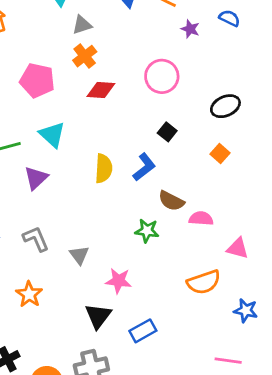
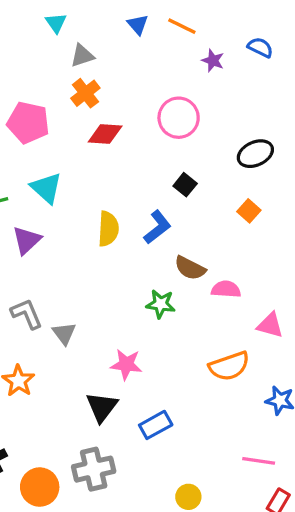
gray triangle: (79, 255) -> (64, 333), moved

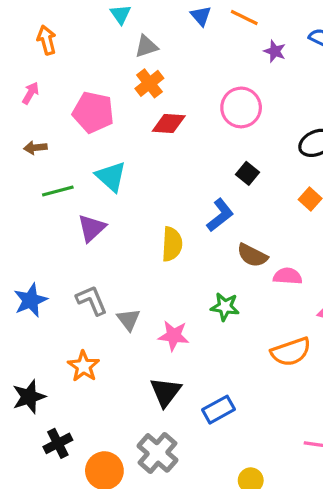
yellow semicircle: (108, 229) -> (172, 244), moved
green star: (161, 304) -> (225, 307), moved
pink star: (126, 364) -> (174, 336), moved
gray cross: (94, 469) -> (157, 453), turned -36

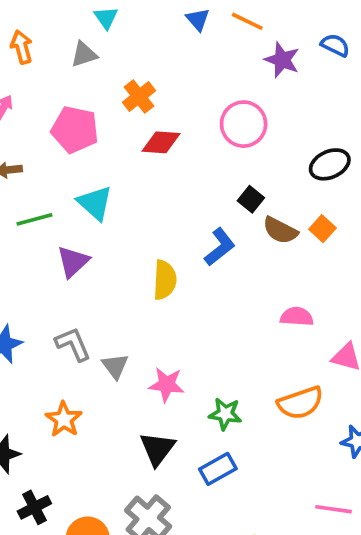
gray triangle: (146, 46) -> (84, 54), moved
purple star: (275, 51) -> (282, 60), size x1.4
brown semicircle: (252, 255) -> (280, 230), moved
green star: (225, 307) -> (225, 414), moved

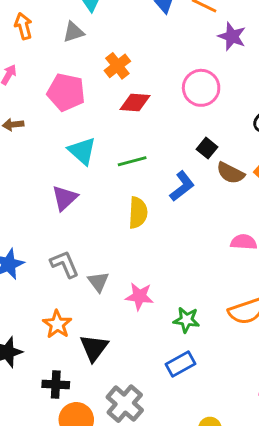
green line: (34, 219) -> (132, 161), moved
black triangle: (157, 449) -> (94, 348), moved
black cross: (34, 507) -> (56, 384), moved, turned 30

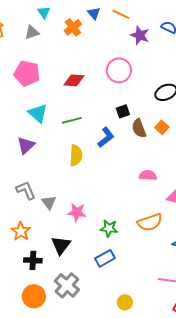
orange cross: (117, 66) -> (73, 27), moved
black square: (207, 148) -> (123, 111), turned 32
brown semicircle: (230, 173) -> (139, 128), turned 42
black triangle: (94, 348) -> (61, 245), moved
black cross: (56, 384) -> (33, 260), moved

